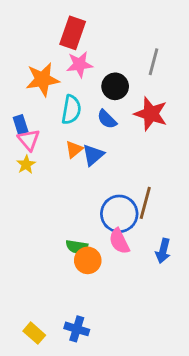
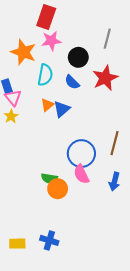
orange star: (42, 79) -> (23, 52), turned 30
red star: (151, 114) -> (105, 78), turned 30
brown line: (145, 203) -> (115, 143), moved
yellow rectangle: (34, 333) -> (17, 244), turned -42

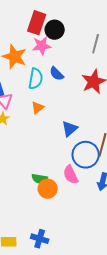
black circle: (78, 57) -> (55, 30), moved
blue semicircle: (72, 82) -> (57, 74), moved
blue triangle: (62, 109) -> (70, 129), moved
blue circle: (81, 154) -> (86, 155), moved

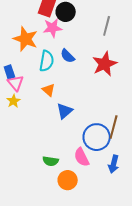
orange triangle: (38, 108) -> (49, 90), turned -40
blue triangle: (70, 129) -> (65, 111), moved
orange circle: (48, 189) -> (68, 180), moved

